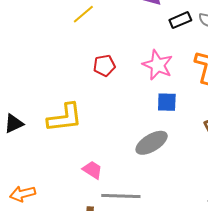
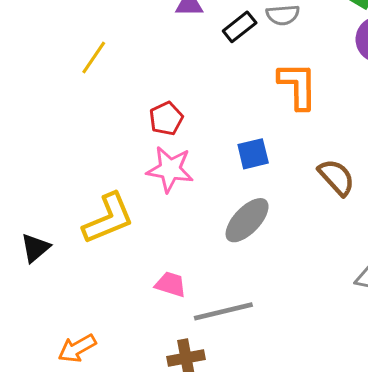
pink star: (158, 65) -> (170, 169), moved
red pentagon: (104, 66) -> (166, 119), moved

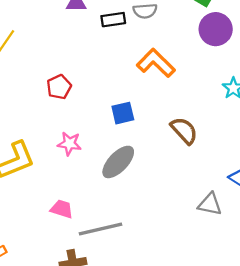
black rectangle: (240, 27) -> (113, 20), turned 30
orange L-shape: (298, 86) -> (156, 63), turned -45
pink star: (170, 169) -> (69, 144), moved, size x0.7

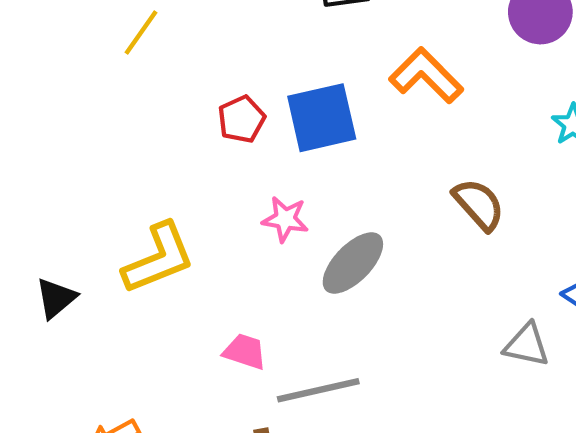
blue square: (123, 113) -> (322, 118), moved, size x1.6
pink star: (69, 144) -> (285, 219), moved

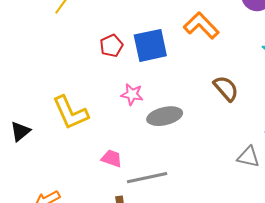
yellow L-shape: (159, 258) -> (70, 113), turned 87
gray ellipse: (353, 263) -> (165, 116), turned 32

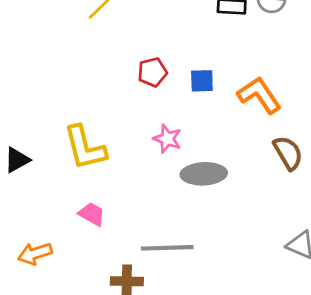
orange L-shape: (201, 26) -> (259, 95), moved
blue square: (150, 45) -> (202, 81), size x0.6
pink trapezoid: (112, 158) -> (92, 214), moved

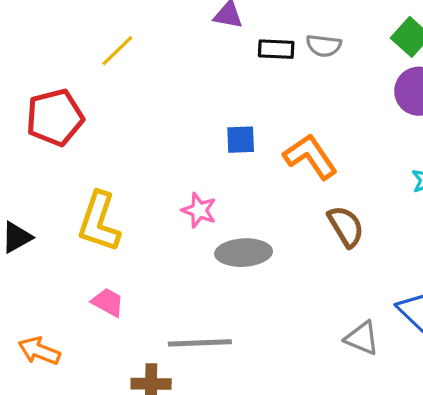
red pentagon: (152, 72) -> (55, 117), moved, size x1.6
yellow L-shape: (85, 148) -> (99, 222), turned 33
orange arrow: (35, 254) -> (39, 351), turned 40

